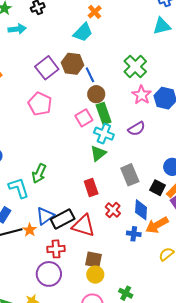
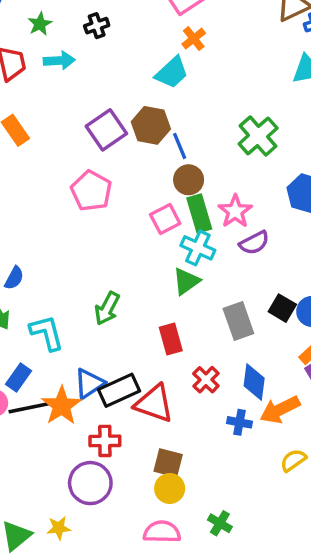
pink star: (142, 95) -> (235, 211), moved
green arrow: (39, 173) -> (107, 308), moved
black square: (158, 188) -> (282, 308), moved
orange star: (30, 230) -> (61, 406), size x1.6

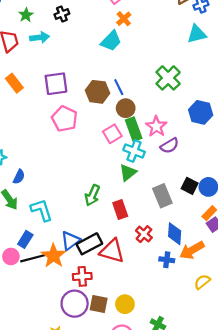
brown hexagon: (151, 125) -> (97, 92), moved
purple square: (106, 130) -> (56, 84), moved, turned 30
green arrow: (107, 308) -> (92, 195), moved
brown square: (168, 463) -> (99, 304), moved

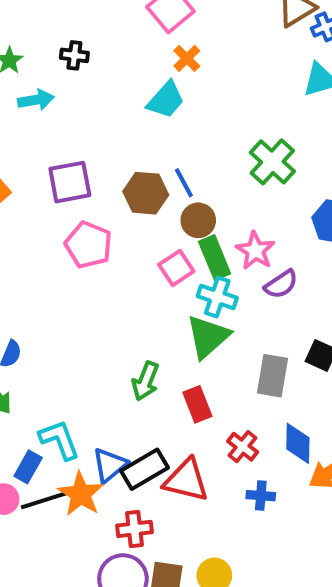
black cross: (62, 14) -> (74, 55), turned 32
green triangle: (128, 172) -> (208, 337), size x1.4
gray rectangle: (162, 196) -> (272, 376), turned 35
cyan L-shape: (42, 210) -> (59, 440), moved
blue cross: (167, 260) -> (261, 496), moved

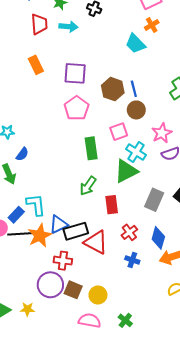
cyan trapezoid: (166, 100) -> (135, 44), turned 80
green rectangle: (215, 258) -> (91, 148), moved

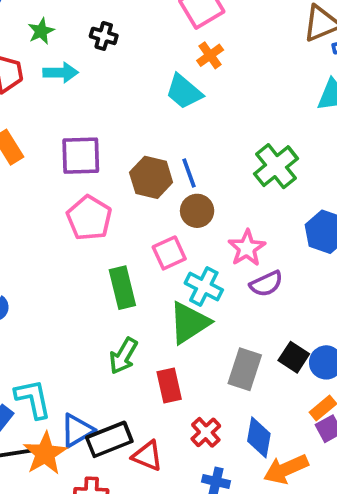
red triangle: (96, 242) -> (147, 456), size x0.7

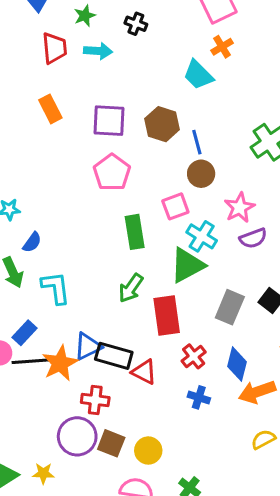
brown hexagon: (151, 177) -> (162, 124), moved
red rectangle: (169, 385) -> (167, 315), size x1.4
cyan L-shape: (33, 399) -> (56, 288), moved
black rectangle: (109, 439) -> (114, 356), turned 33

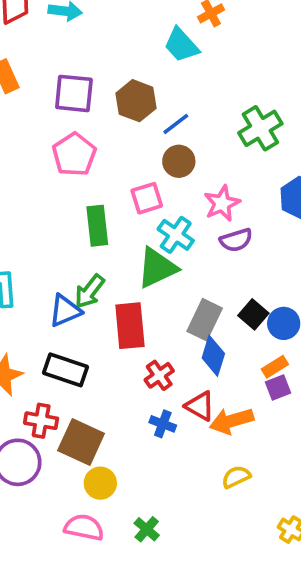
blue line: (197, 142) -> (176, 124), turned 65
blue triangle: (88, 346) -> (65, 311), moved
blue diamond: (237, 364) -> (213, 356), moved
red triangle: (144, 372) -> (200, 406), moved
brown square: (111, 443) -> (81, 442), moved, size x1.4

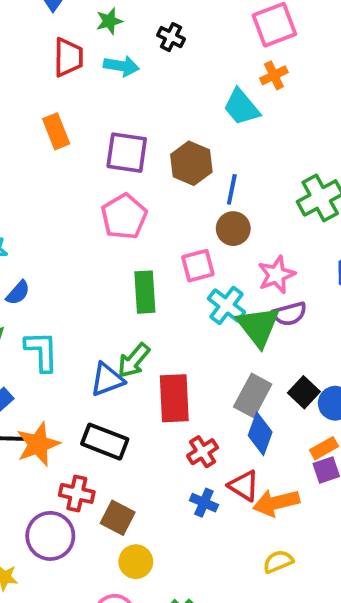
blue line: (176, 124) -> (232, 189), turned -44
green triangle: (157, 268) -> (258, 326), moved, turned -45
brown square: (81, 442) -> (118, 518), size x0.7

